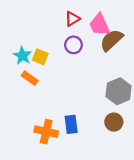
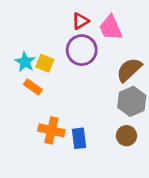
brown semicircle: (111, 40) -> (129, 70), moved
purple circle: (73, 45) -> (82, 50), size x1.5
orange cross: (46, 132) -> (51, 130), moved

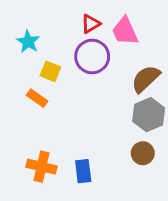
cyan star: (25, 62) -> (28, 42), moved
orange cross: (51, 130) -> (42, 167), moved
blue rectangle: (79, 138) -> (83, 171), moved

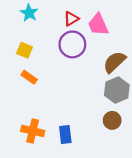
cyan star: (28, 42) -> (29, 13), moved
yellow square: (50, 71) -> (24, 50), moved

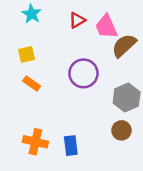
purple circle: (72, 44) -> (83, 73), moved
yellow square: (24, 50) -> (26, 54), turned -35
brown semicircle: (114, 62) -> (124, 46), moved

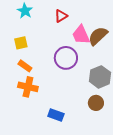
pink trapezoid: (106, 27) -> (81, 35), moved
orange cross: (35, 142) -> (28, 87), moved
blue rectangle: (71, 146) -> (56, 115), turned -63

